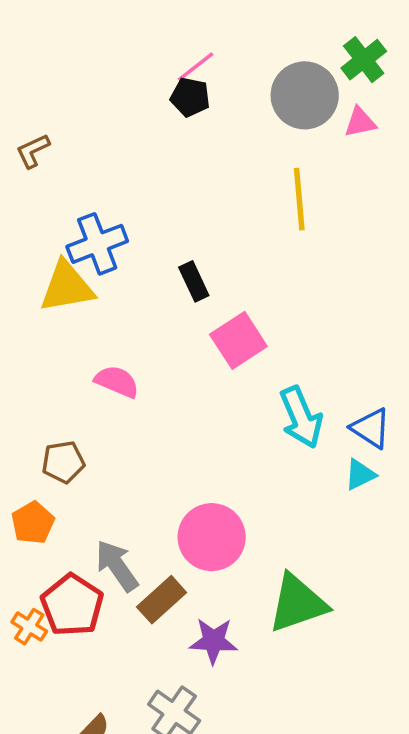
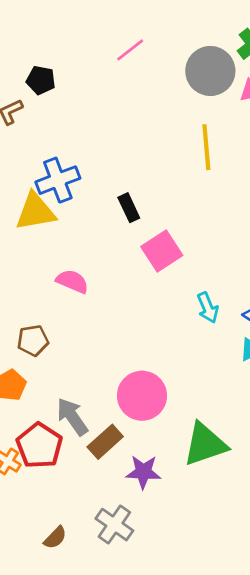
black pentagon: (190, 97) -> (41, 80), moved
cyan arrow: (301, 417) -> (208, 308), size x0.7

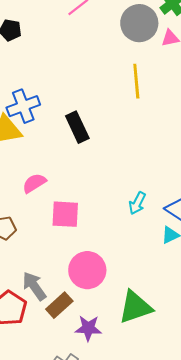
black rectangle: (129, 208) -> (77, 127), size x1.4
pink square: (162, 251) -> (65, 214), moved, turned 36
pink semicircle: (72, 281) -> (34, 183), turned -55
cyan arrow: (208, 308) -> (137, 203), turned 50

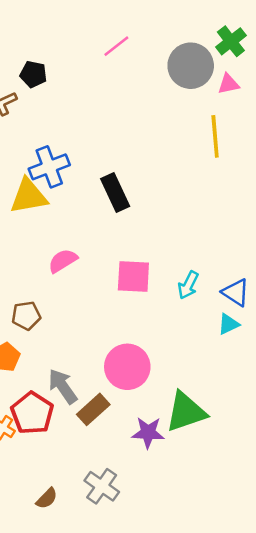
yellow line: (136, 81) -> (215, 136), moved
pink square: (65, 214) -> (133, 277), moved
purple star: (88, 328) -> (148, 433), moved

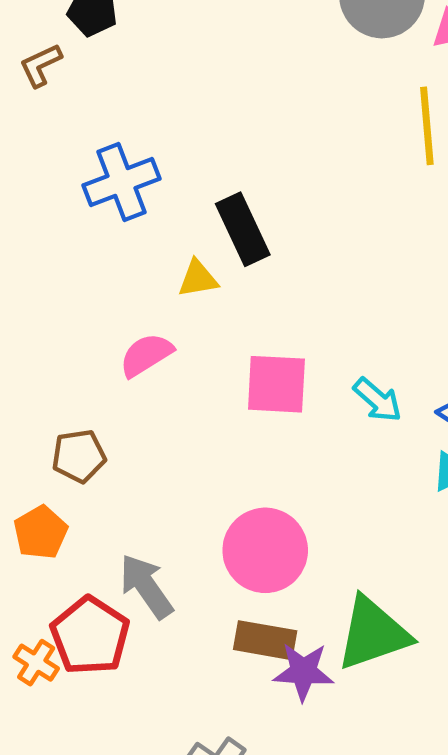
yellow triangle: (29, 196) -> (198, 279), moved, size x0.6
cyan arrow: (188, 285) -> (378, 400), turned -76
brown rectangle: (93, 409) -> (265, 640), moved, turned 52

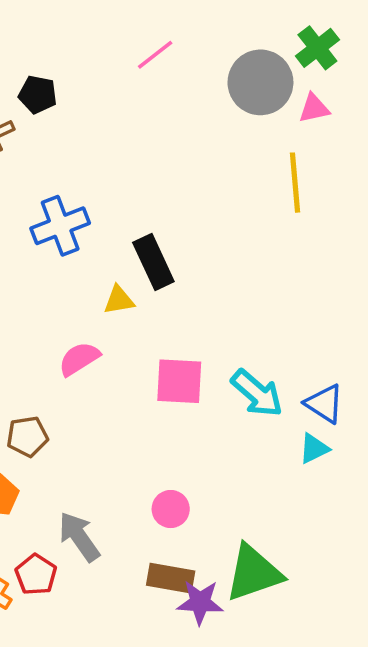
cyan arrow: (378, 400) -> (257, 393), size x1.4
pink circle: (265, 550) -> (171, 509), size x0.6
red pentagon: (90, 636) -> (36, 575), size x0.7

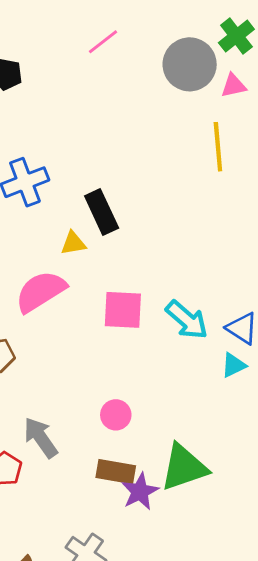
pink semicircle: (79, 359) -> (41, 291), size x1.5
purple star: (200, 602) -> (140, 491), turned -30

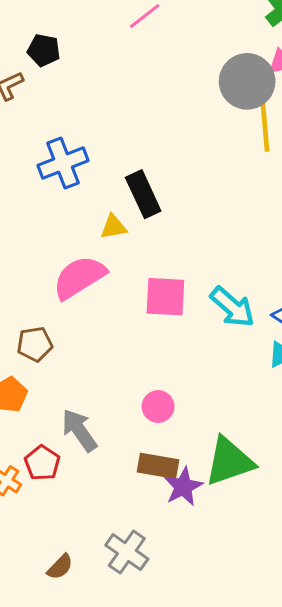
gray circle: (190, 64) -> (247, 81), moved

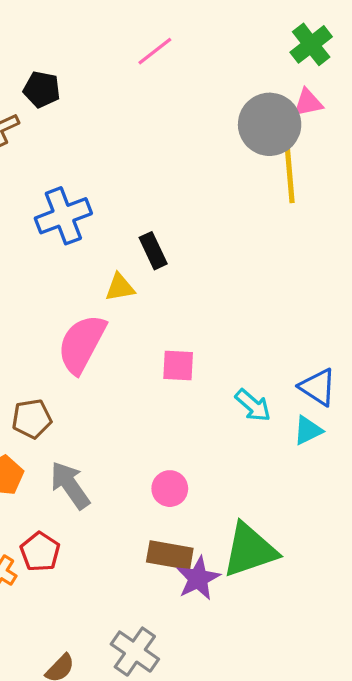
black rectangle: (143, 194) -> (153, 251), size x0.7
pink semicircle: (79, 277) -> (82, 344), turned -30
pink square: (165, 297) -> (178, 365), size x0.7
cyan arrow: (232, 307) -> (253, 405), moved, size x0.7
gray arrow: (79, 430) -> (70, 485), moved

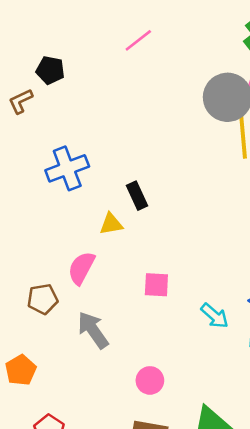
pink semicircle: (82, 344) -> (81, 268), size x0.7
brown pentagon: (32, 419) -> (43, 299), moved
gray arrow: (70, 485) -> (93, 330), moved

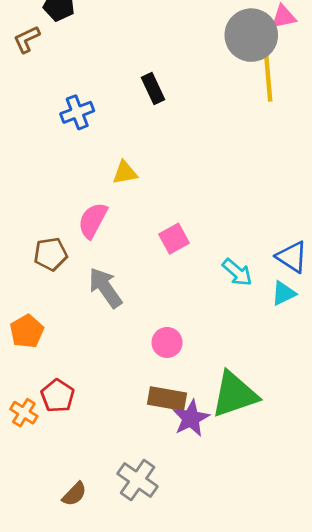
blue cross: (67, 168) -> (77, 112), size x0.7
black rectangle: (137, 196) -> (153, 88), moved
pink square: (156, 285) -> (174, 239), turned -32

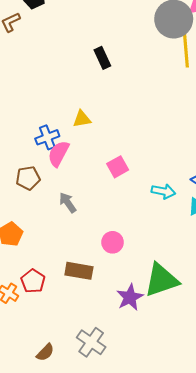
blue cross: (77, 112) -> (47, 137), moved
cyan arrow: (237, 272) -> (163, 191), turned -30
gray arrow: (105, 288) -> (68, 203), size x0.7
brown rectangle: (167, 399) -> (79, 271), moved

